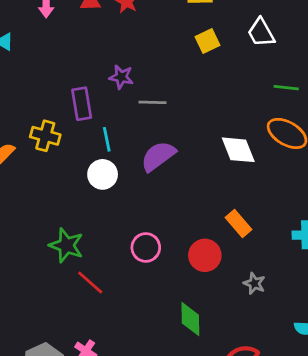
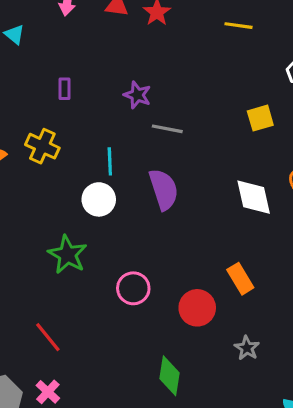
yellow square: (207, 41) -> (260, 118), moved
purple rectangle: (82, 104) -> (64, 89), moved, size x0.6
purple semicircle: (158, 156) -> (164, 189), turned 99
green star: (66, 245) -> (67, 255), moved
red line: (90, 282) -> (48, 337), moved

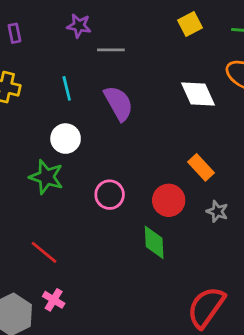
white circle: (99, 199) -> (66, 139), moved
gray star: (247, 348) -> (217, 211), moved
green diamond: (170, 376) -> (154, 242), moved

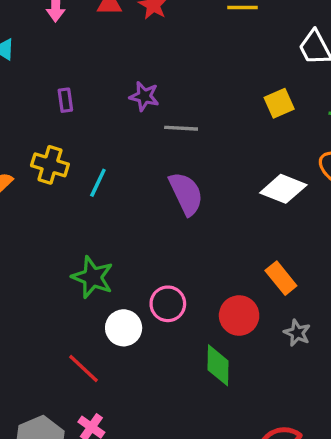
cyan line: (67, 88) -> (98, 183), moved, turned 35
white diamond: (198, 94) -> (283, 189), turned -48
white circle: (66, 139) -> (124, 328), moved

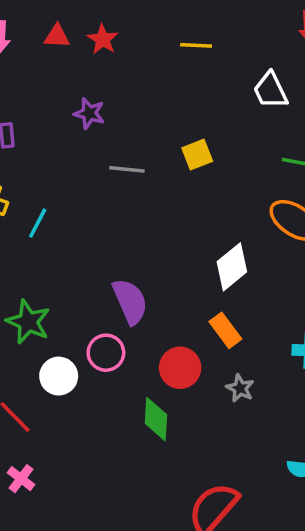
purple star: (144, 96) -> (89, 113), moved
yellow square: (279, 103) -> (197, 155), moved
white diamond: (283, 189) -> (232, 267), moved, turned -63
purple semicircle: (186, 194) -> (130, 301), moved

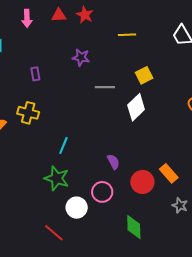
yellow line: (196, 45) -> (127, 35), moved
cyan line: (38, 223) -> (63, 146), moved
white diamond: (232, 267) -> (136, 107), moved
purple semicircle: (130, 301) -> (113, 162), size x0.6
red circle: (180, 368) -> (142, 182), moved

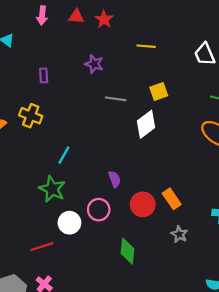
red line: (54, 233) -> (42, 247), turned -65

